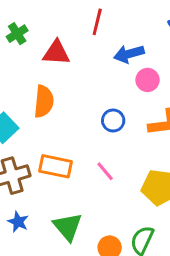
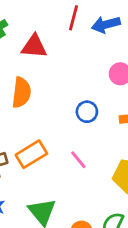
blue arrow: (129, 54) -> (106, 25), moved
orange rectangle: (55, 166) -> (31, 154), turned -44

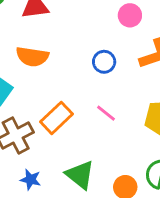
orange semicircle: (21, 92) -> (32, 57), turned 104

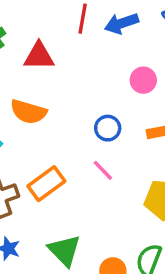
pink line: (106, 113) -> (103, 170), moved

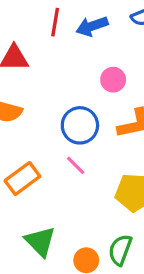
blue circle: (108, 128) -> (80, 125), size x1.5

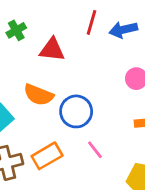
blue circle: (80, 125) -> (76, 111), moved

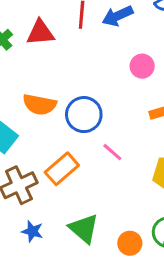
red triangle: (52, 50) -> (40, 33), moved

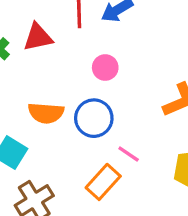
pink circle: (142, 66) -> (105, 68), moved
orange rectangle: (62, 169) -> (103, 182), moved

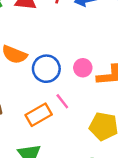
pink circle: (105, 68) -> (83, 68), moved

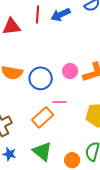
pink line: (62, 101) -> (59, 102), turned -40

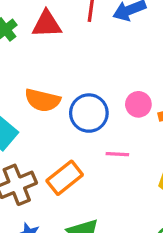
orange rectangle: (43, 117) -> (65, 178), moved

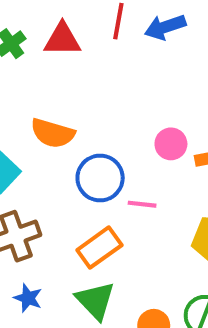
blue circle: (89, 113) -> (100, 178), moved
orange rectangle: (65, 178) -> (99, 248), moved

